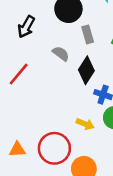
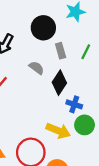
yellow arrow: (85, 124) -> (58, 131), size x1.5

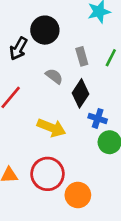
black circle: (43, 28) -> (45, 30), moved
yellow arrow: (58, 131) -> (51, 128), moved

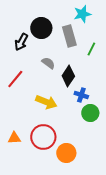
gray rectangle: (82, 56) -> (69, 36), moved, size x1.5

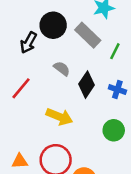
gray rectangle: (69, 36) -> (88, 35), turned -30
blue cross: (81, 95) -> (117, 89), moved

